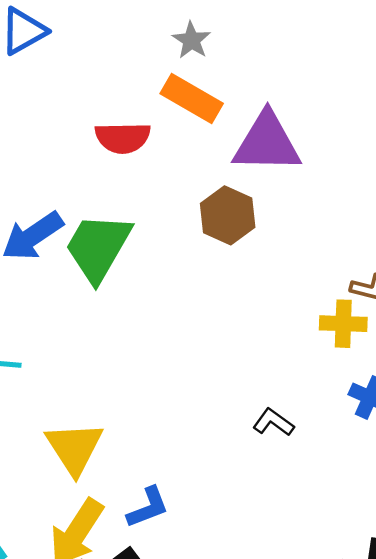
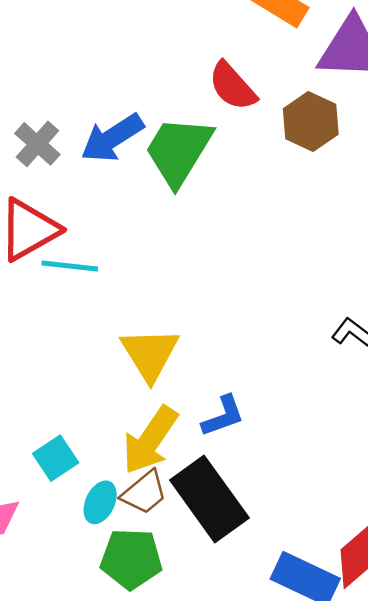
red semicircle: (123, 138) -> (232, 86), moved, turned 48

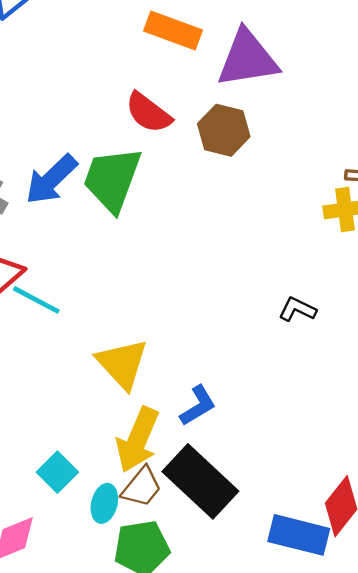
cyan line: (70, 266) -> (36, 300), turned 33

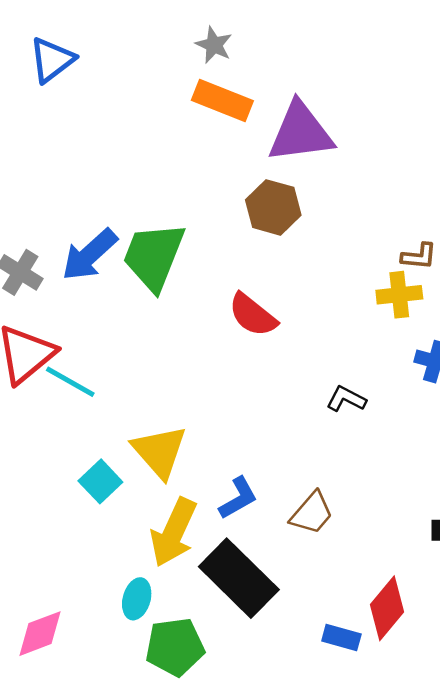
red semicircle: (148, 113) -> (253, 315), moved
cyan square: (57, 472) -> (100, 481), moved
brown trapezoid: (142, 487) -> (312, 513), moved
blue rectangle: (299, 535) -> (341, 638), size x0.6

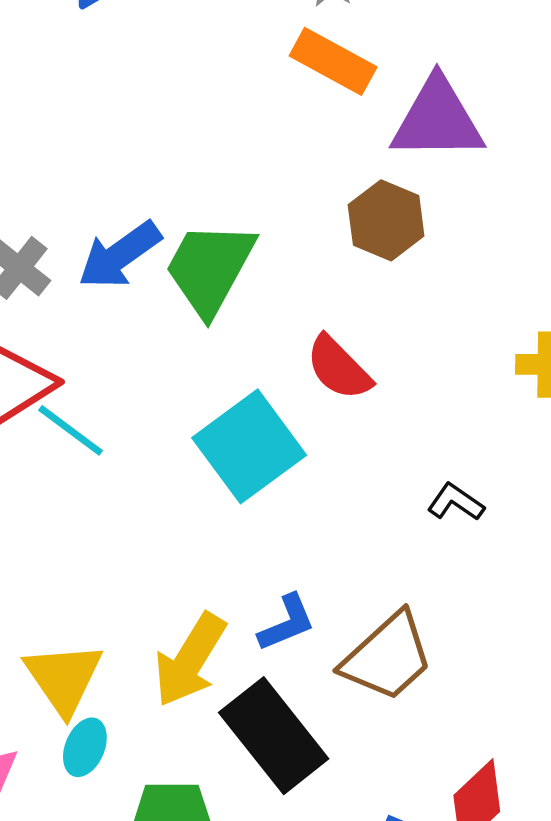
yellow triangle: (159, 452) -> (64, 678), moved
cyan square: (100, 481) -> (249, 446), moved, size x1.8
brown trapezoid: (312, 513) -> (387, 657), size x1.5
cyan ellipse: (137, 599) -> (85, 747), moved

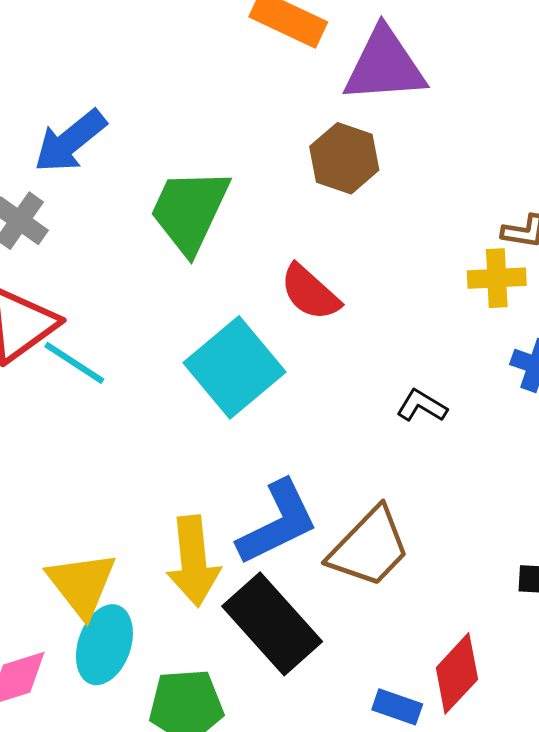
blue arrow: (120, 255) -> (70, 141), moved
blue L-shape: (287, 623) -> (278, 523), size x1.6
yellow arrow: (190, 660) -> (193, 561), turned -34
cyan ellipse: (85, 747) -> (104, 645), size x1.5

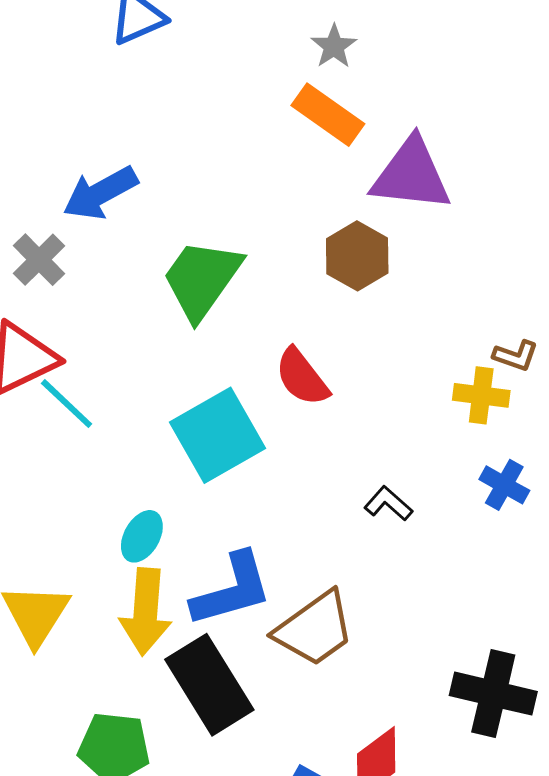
cyan ellipse: (104, 645) -> (142, 536), moved, size x0.7

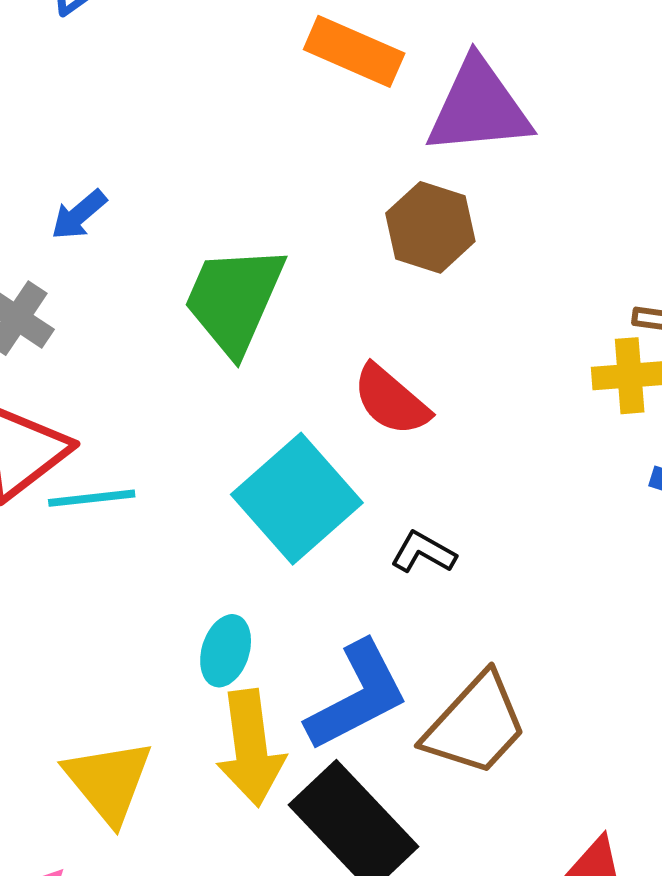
blue arrow: (100, 193) -> (79, 215), size x0.6
cyan line: (67, 404) -> (92, 498), turned -38
black L-shape: (388, 504) -> (423, 552), moved

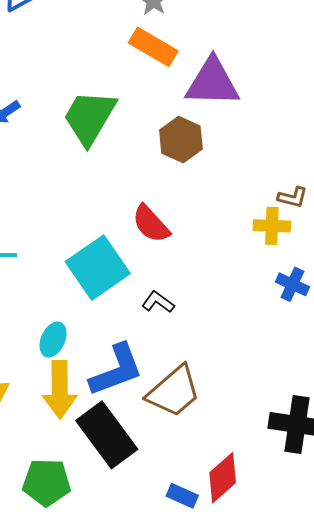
green trapezoid: (234, 300) -> (89, 117), moved

